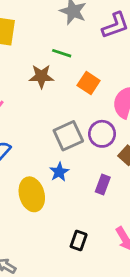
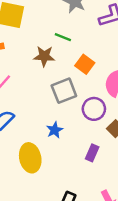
gray square: (68, 136) -> (64, 91), moved
blue star: (59, 172) -> (55, 130), moved

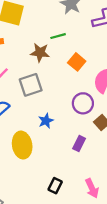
green line: (63, 37) -> (58, 36), turned -40
gray square: (64, 91) -> (31, 85), moved

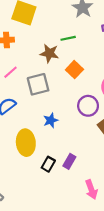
orange square: (77, 62) -> (74, 70), moved
purple rectangle: (79, 143) -> (69, 161), moved
black rectangle: (55, 186) -> (48, 164), moved

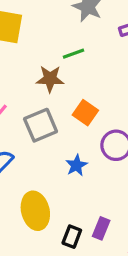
orange square: (74, 70) -> (85, 113), moved
blue star: (51, 120) -> (76, 165), moved

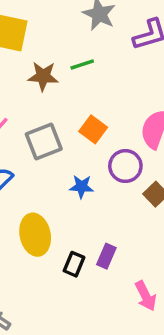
brown star: (50, 79) -> (43, 76), moved
blue star: (76, 165) -> (81, 187), turned 30

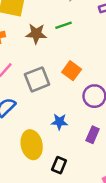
blue star: (81, 187) -> (59, 122), moved
purple rectangle: (106, 256) -> (93, 135), moved

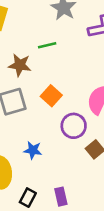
brown star: (36, 34) -> (20, 65), moved
purple rectangle: (93, 135) -> (61, 197), moved, turned -42

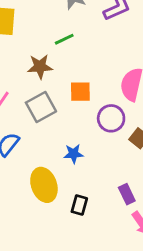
orange square: (51, 96) -> (80, 92), turned -30
purple rectangle: (61, 197) -> (127, 194), moved

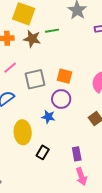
green line: (64, 39) -> (52, 31), moved
brown star: (40, 67) -> (32, 39), moved
purple circle: (111, 118) -> (61, 99), moved

